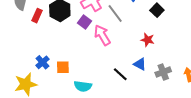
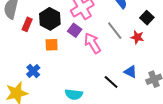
gray line: (115, 13) -> (115, 31), moved
red star: (147, 40) -> (137, 37), moved
orange square: (63, 67) -> (52, 45), moved

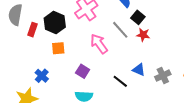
black square: (147, 18) -> (138, 17), moved
purple square: (75, 30) -> (83, 71), moved

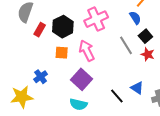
pink arrow: (99, 44) -> (87, 51), moved
purple square: (83, 71) -> (81, 79), size x1.5

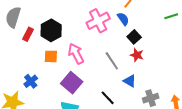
pink cross: (96, 19) -> (98, 21), moved
gray line: (126, 45) -> (112, 61), moved
blue triangle: (137, 88) -> (130, 81), moved

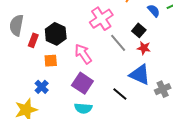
blue semicircle: (123, 19) -> (154, 11), moved
orange square: (51, 56) -> (51, 61), moved
gray line: (112, 61) -> (118, 43), moved
blue triangle: (130, 81) -> (140, 75), size x1.6

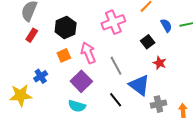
red rectangle: (33, 40) -> (32, 35), moved
gray line: (118, 43) -> (116, 66), moved
red star: (144, 48) -> (160, 63), moved
orange square: (51, 61) -> (64, 55), moved, turned -32

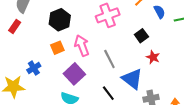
blue semicircle: (166, 25) -> (159, 12), moved
red rectangle: (32, 35) -> (15, 26), moved

